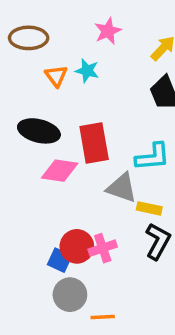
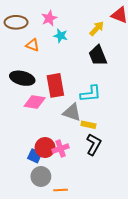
pink star: (108, 31) -> (49, 18), moved
cyan star: (87, 71) -> (61, 36), moved
orange triangle: (56, 76) -> (33, 45), turned -32

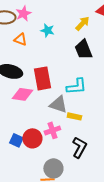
pink star: (49, 18) -> (23, 13), moved
black L-shape: (94, 144) -> (79, 147), moved
pink cross: (61, 149) -> (52, 130), moved
blue square: (35, 156) -> (16, 140), moved
gray circle: (41, 176) -> (53, 168), moved

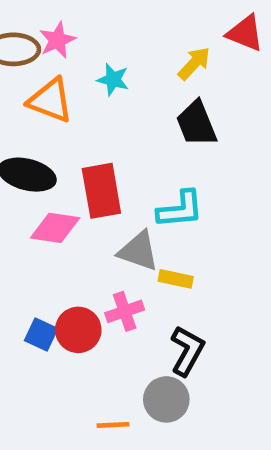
orange triangle: (20, 39) -> (50, 100), size x1.5
gray circle: (53, 168) -> (166, 399), moved

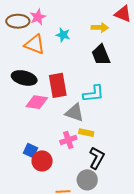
yellow arrow: (194, 63) -> (100, 28), turned 49
yellow rectangle: (176, 279) -> (86, 133), moved
red circle: (78, 330) -> (42, 161), moved

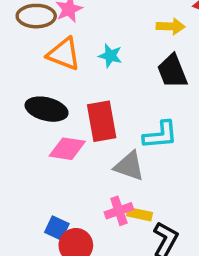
cyan star: (63, 35) -> (110, 56), moved
yellow rectangle: (86, 133) -> (140, 214), moved

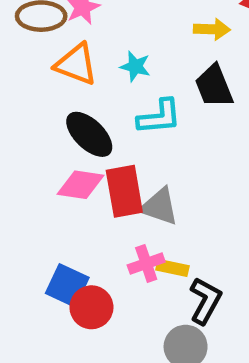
black ellipse: (47, 109) -> (89, 134), moved, turned 30
red rectangle: (102, 121) -> (124, 191), moved
cyan L-shape: (160, 135) -> (159, 117), moved
blue square: (57, 228) -> (67, 285), size x1.4

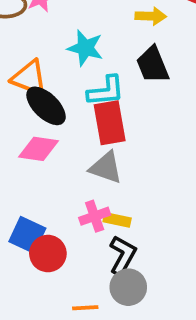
orange triangle: (76, 64) -> (29, 78), moved
cyan star: (135, 66) -> (85, 48), size x1.4
red rectangle: (124, 191) -> (110, 123), moved
black L-shape: (205, 301) -> (123, 255), moved

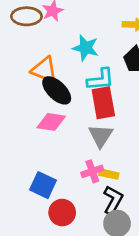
gray triangle: (106, 168) -> (101, 136), turned 44
red circle: (48, 254) -> (62, 213), moved

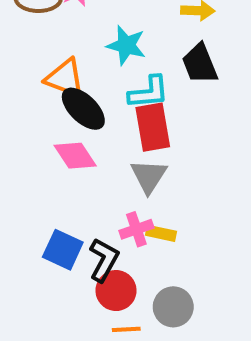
pink diamond: (51, 122) -> (75, 156), turned 48
black L-shape: (113, 200) -> (104, 260), moved
red circle: (62, 213) -> (116, 291), moved

